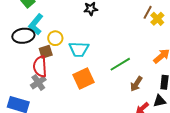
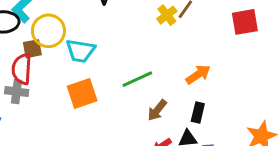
yellow cross: (157, 19) -> (167, 15), moved
yellow circle: (55, 38) -> (48, 31), size x1.5
gray cross: (38, 82) -> (17, 92), turned 35

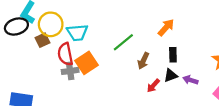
red semicircle: (22, 69) -> (65, 54), moved
gray cross: (17, 92) -> (70, 71), moved

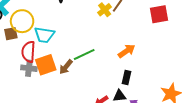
brown arrow: (143, 61) -> (66, 67), moved

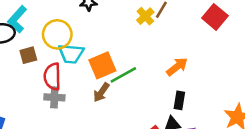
red square: (159, 14) -> (215, 17), turned -36
yellow circle: (22, 21) -> (57, 34), moved
orange square: (46, 65) -> (102, 65), moved

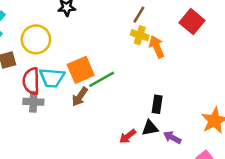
yellow cross: (145, 16) -> (140, 35), moved, turned -30
cyan trapezoid: (71, 54) -> (52, 78), moved
orange arrow: (177, 67) -> (157, 47), moved, turned -75

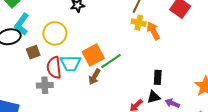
gray cross: (33, 102) -> (45, 85), moved

